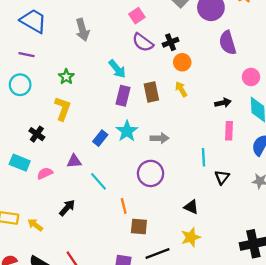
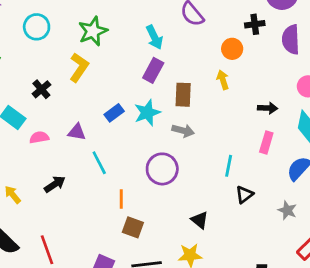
black cross: (171, 42) -> (255, 24), moved
green star: (66, 77) -> (93, 31), size x1.5
brown rectangle: (151, 92) -> (183, 95), moved

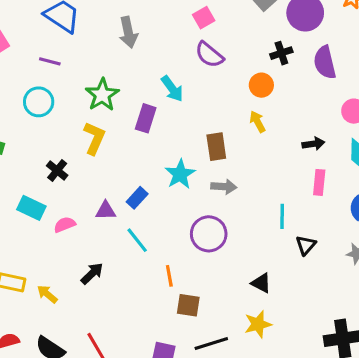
purple rectangle: (153, 70) -> (146, 118), moved
blue rectangle: (114, 113) -> (137, 198), moved

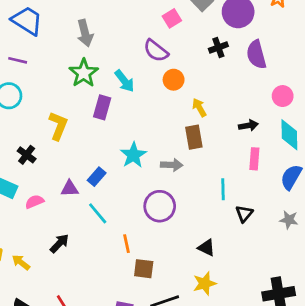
pink square: (204, 18) -> (172, 18), moved
orange circle: (261, 85) -> (174, 80), moved
green star: (102, 95) -> (84, 73), moved
brown rectangle: (216, 147) -> (194, 137), moved

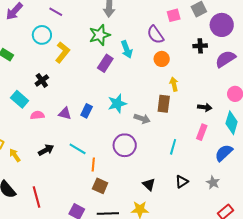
purple semicircle: (256, 55) -> (225, 59), turned 55
yellow L-shape: (58, 126) -> (62, 52), moved
blue rectangle: (97, 177) -> (87, 111), turned -32
cyan line: (98, 213) -> (78, 149), moved, turned -36
black triangle: (244, 214) -> (182, 182), moved

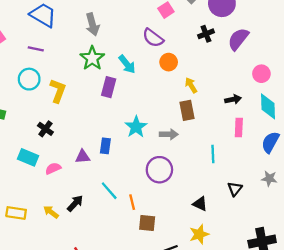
cyan line: (78, 149) -> (109, 191), turned 36
yellow arrow: (15, 155) -> (51, 212), moved

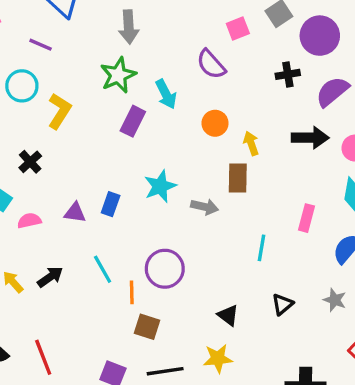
orange circle: (169, 62) -> (215, 123), moved
black arrow: (233, 99) -> (310, 138), moved, size x1.5
purple circle: (159, 170) -> (165, 269), moved

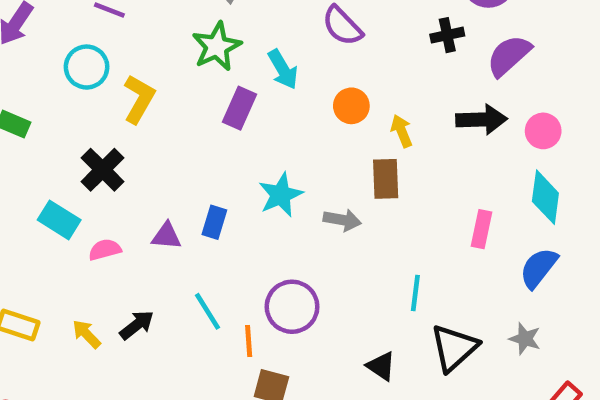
black cross: (30, 162) -> (103, 170), size x1.4
cyan line: (261, 248) -> (415, 293), moved
black triangle: (282, 304) -> (454, 348), size x1.6

